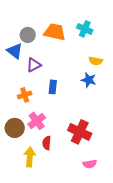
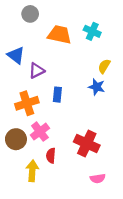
gray circle: (28, 35) -> (30, 14), moved
yellow semicircle: (96, 61) -> (104, 66), turned 112
orange cross: (25, 95) -> (27, 103), size x1.5

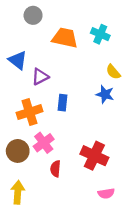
yellow semicircle: (104, 66) -> (113, 72), turned -72
yellow arrow: (32, 171) -> (18, 192), moved

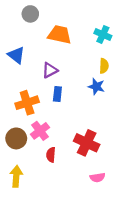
cyan cross: (100, 34) -> (103, 34), moved
yellow semicircle: (113, 72) -> (104, 66), turned -136
purple triangle: (40, 77) -> (50, 70), moved

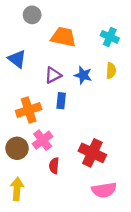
blue star: (96, 86) -> (83, 75), moved
pink semicircle: (97, 177) -> (104, 190), size x1.5

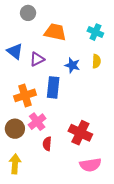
purple triangle: (53, 75) -> (37, 59), moved
blue rectangle: (61, 101) -> (53, 87), size x1.5

